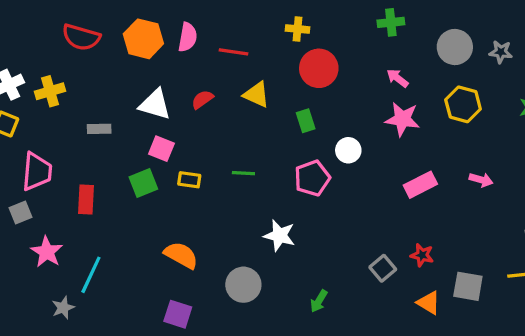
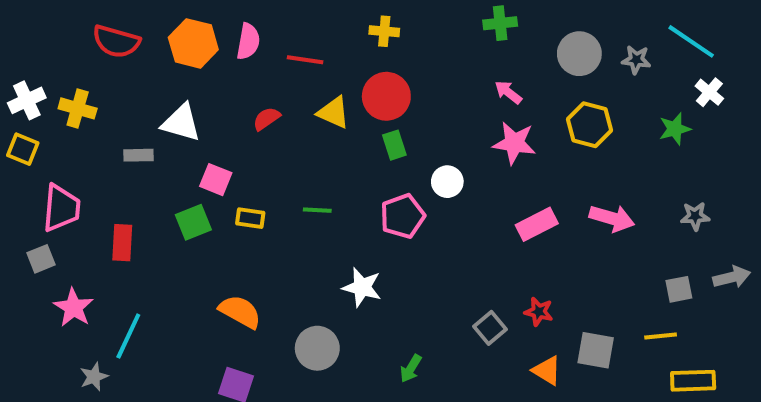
red circle: (319, 68) -> (386, 96), moved
yellow cross: (50, 91) -> (78, 108), turned 32
white triangle: (155, 104) -> (181, 123), moved
pink arrow: (481, 180) -> (612, 218), size x1.5

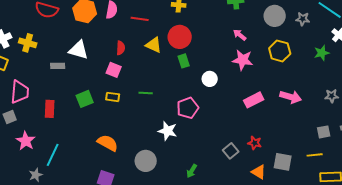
red semicircle: (266, 119) -> (121, 48), turned 128
pink square: (216, 180) -> (114, 70), moved
pink pentagon: (403, 216) -> (188, 108), moved

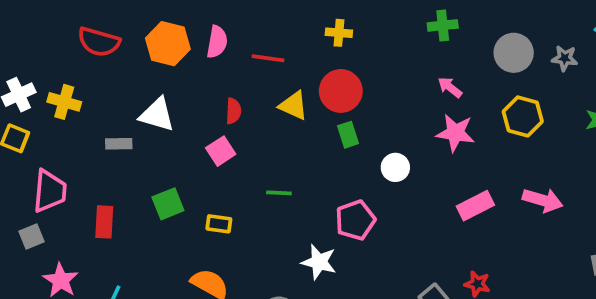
pink square: (114, 70) -> (221, 151), turned 35
yellow rectangle: (113, 97) -> (219, 224), moved

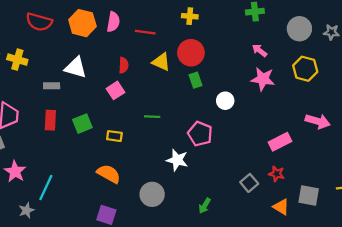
pink rectangle: (475, 206) -> (280, 142), moved
pink pentagon: (355, 220) -> (200, 134), turned -30
red rectangle: (104, 222) -> (50, 120), moved

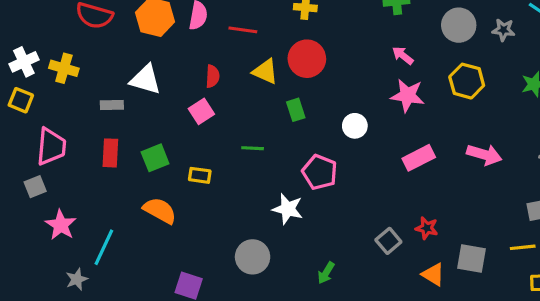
green rectangle: (195, 80) -> (296, 110), moved
pink rectangle: (280, 142) -> (419, 158), moved
orange semicircle: (109, 174) -> (160, 211), moved

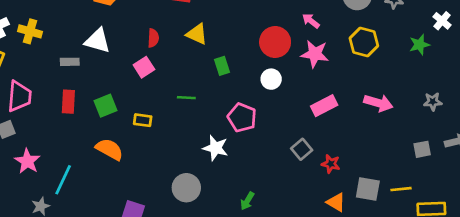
red circle: (307, 59) -> (275, 42), moved
gray square: (388, 241) -> (302, 149), moved
yellow line: (523, 247) -> (401, 189), moved

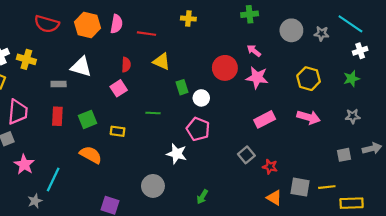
white cross: (442, 21) -> (360, 51), turned 32
yellow hexagon: (364, 42) -> (309, 79), moved
green star: (419, 45) -> (352, 79), moved
white circle: (271, 79) -> (201, 98), moved

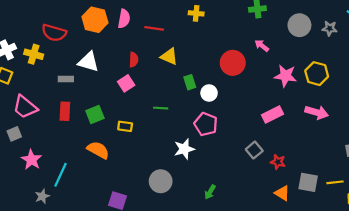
red semicircle: (47, 24) -> (54, 33), moved
pink star: (257, 78) -> (285, 76), moved
pink trapezoid: (18, 112) -> (25, 107), turned 124
white star: (177, 154) -> (184, 149), turned -30

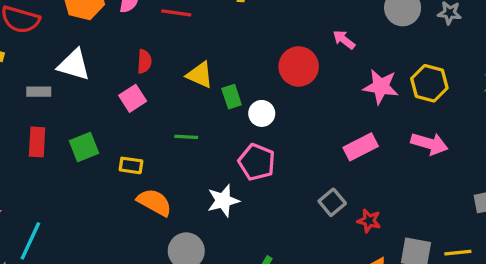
yellow triangle: (169, 56) -> (200, 75), moved
orange semicircle: (98, 150) -> (154, 202), moved

